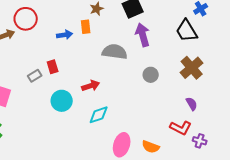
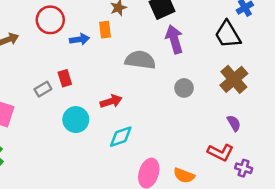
red circle: (26, 19) -> (50, 20), moved

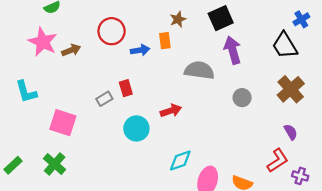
cyan diamond: (121, 137) -> (180, 161), moved
red L-shape: (220, 152) -> (278, 161), turned -60

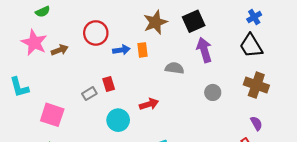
brown star: (178, 19) -> (155, 22), size x1.6
blue cross: (301, 19) -> (254, 17), moved
orange rectangle: (165, 41) -> (143, 50), moved
gray semicircle: (199, 70) -> (174, 68), size x0.7
brown cross: (291, 89) -> (256, 85), turned -30

